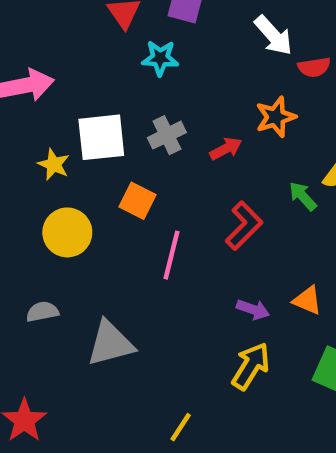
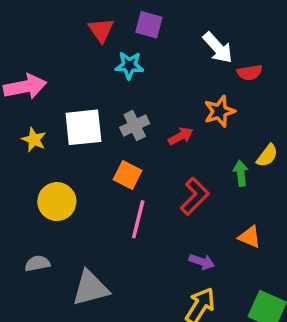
yellow star: (54, 165) -> (34, 140), moved
green arrow: (303, 196) -> (241, 173), turned 35
orange square: (138, 201) -> (128, 175), moved
orange triangle: (307, 300) -> (250, 237), moved

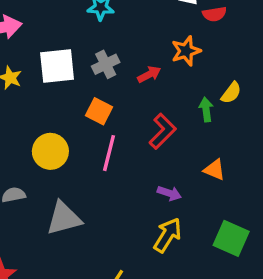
yellow circle: (57, 202) -> (50, 151), moved

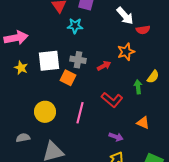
gray cross: (106, 64) -> (78, 60), turned 35
orange square: (99, 111) -> (68, 78), moved
red L-shape: (163, 131) -> (112, 100), turned 85

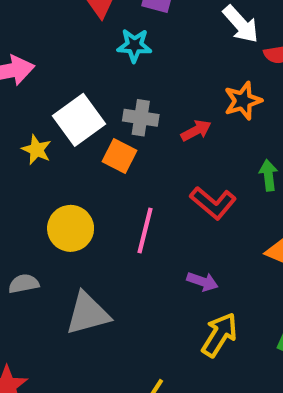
white square: (49, 61) -> (79, 120), turned -30
yellow star: (21, 68) -> (37, 150), moved
purple arrow: (116, 137) -> (202, 282), moved

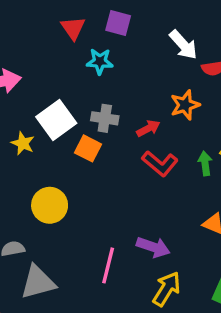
red L-shape: (213, 203) -> (160, 163), moved
pink line: (145, 230) -> (108, 265), moved
purple arrow: (202, 282) -> (153, 247), size x1.4
gray triangle: (88, 313) -> (38, 282), moved

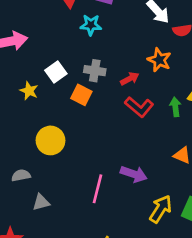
orange star: (185, 105) -> (159, 60), turned -30
white square: (56, 120) -> (56, 72), size x0.7
gray triangle: (38, 282) -> (41, 202), size x0.6
yellow arrow: (167, 289) -> (161, 209), moved

